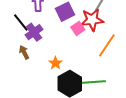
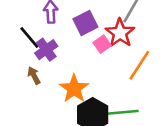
red star: (92, 20) -> (120, 33), turned -30
orange star: (55, 63) -> (74, 89), size x1.6

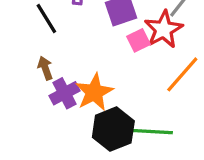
purple cross: (46, 50) -> (65, 93), moved

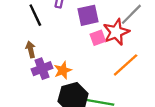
orange star: (94, 92) -> (63, 70), size x0.7

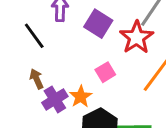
purple square: (88, 15) -> (98, 24), turned -35
pink square: (98, 38) -> (105, 72), moved

